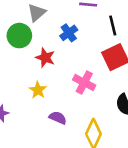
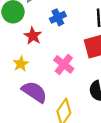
purple semicircle: (58, 118) -> (34, 92), size x1.6

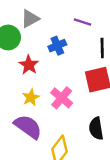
yellow star: (21, 64) -> (31, 97), moved

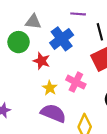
gray triangle: (30, 19) -> (33, 22), turned 49
blue cross: (57, 46) -> (62, 39), size x1.5

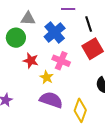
red star: (42, 61) -> (31, 61), moved
pink cross: (76, 82) -> (61, 61), moved

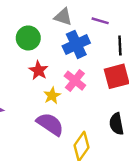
gray triangle: (28, 18) -> (63, 17), moved

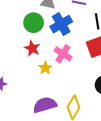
green circle: (28, 38) -> (34, 23), moved
purple semicircle: (50, 124) -> (45, 105), moved, turned -45

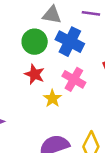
blue cross: (61, 24) -> (70, 42), turned -30

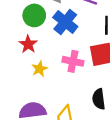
pink cross: (74, 79) -> (73, 61), moved, turned -30

